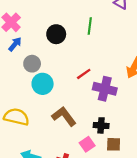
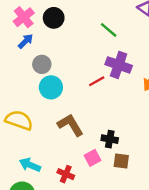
green line: (90, 26) -> (109, 30), turned -63
black circle: (56, 34) -> (54, 18), moved
purple cross: (105, 89) -> (119, 65), moved

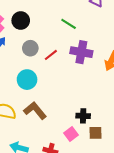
gray circle: (42, 64) -> (30, 48), moved
red line: (97, 81) -> (51, 55), moved
brown L-shape: (70, 125) -> (35, 111), moved

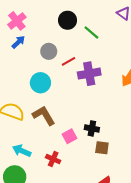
black circle: (21, 20) -> (68, 20), moved
purple cross: (81, 52) -> (89, 74), moved, turned -30
pink square: (71, 134) -> (70, 136), moved

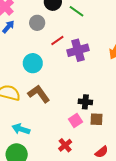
gray circle: (49, 51) -> (37, 23), moved
pink square: (70, 136) -> (76, 121), moved
red cross: (53, 159) -> (65, 145), moved, turned 32

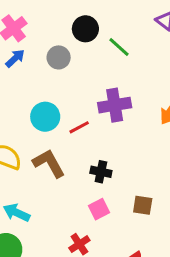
red line: (57, 41) -> (79, 127), moved
black cross: (85, 102) -> (101, 172), moved
brown square: (96, 119) -> (143, 205), moved

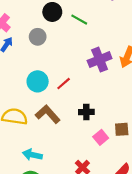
purple cross: (115, 105) -> (100, 60), moved
pink square: (99, 209) -> (101, 137), moved

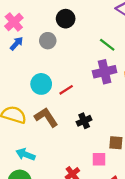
green line: (79, 20) -> (107, 45), moved
black cross: (86, 112) -> (84, 121), turned -32
pink square: (101, 137) -> (99, 159), moved, turned 32

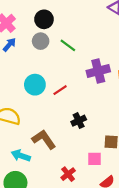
black circle: (66, 19) -> (44, 19), moved
green line: (107, 45) -> (68, 45), moved
brown L-shape: (46, 117) -> (44, 139), moved

